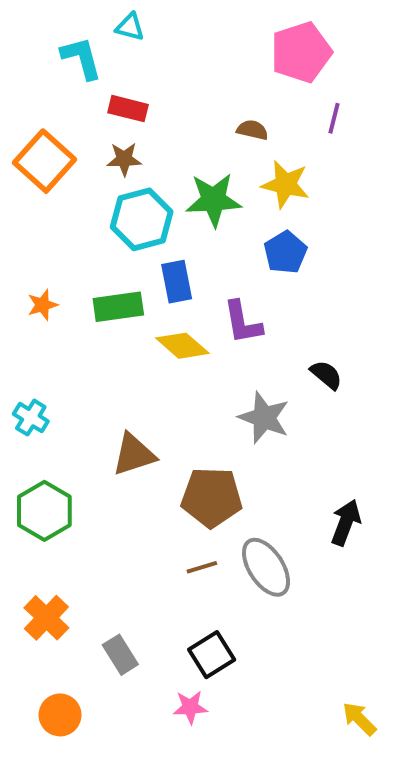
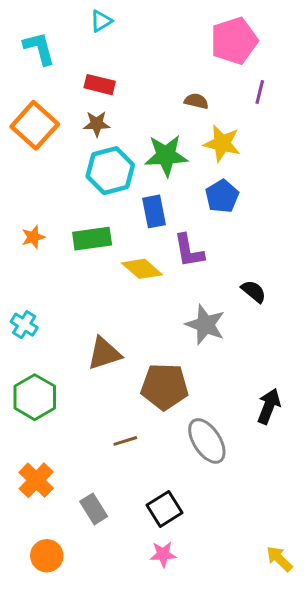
cyan triangle: (130, 27) -> (101, 21), turned -45
cyan L-shape: (81, 58) -> (39, 48), moved
blue rectangle: (177, 282) -> (154, 211), moved
brown line: (202, 567) -> (125, 441), moved
pink star: (190, 707) -> (163, 554), moved

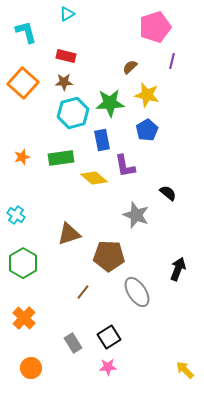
brown semicircle: (196, 101) -> (130, 67), turned -56
brown line: (125, 441) -> (83, 292), turned -35
gray rectangle: (94, 509) -> (73, 343), moved

